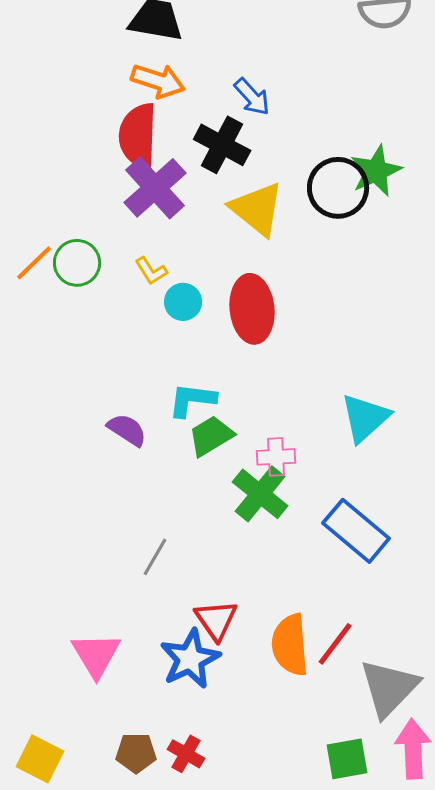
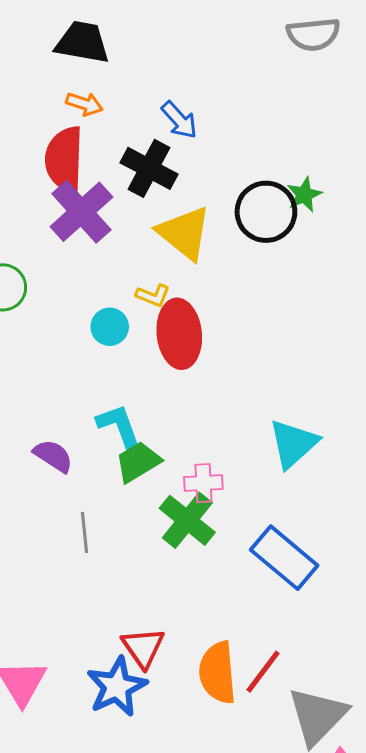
orange arrow: (158, 81) -> (84, 104), size x0.7
green star: (376, 171) -> (304, 195), size x0.7
yellow L-shape: (151, 271) -> (153, 295), moved, turned -36
cyan L-shape: (192, 400) -> (119, 426), turned 63
gray line: (155, 557) -> (84, 532), moved, turned -36

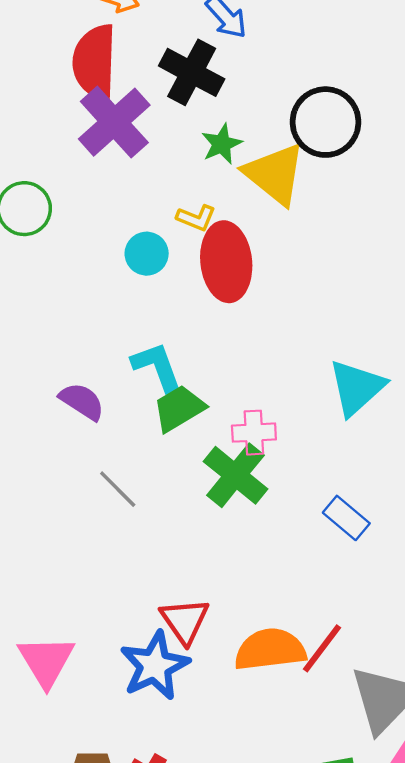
green star: (304, 195) -> (222, 144), moved
yellow triangle: (184, 233) -> (275, 174), moved
gray line: (84, 532) -> (118, 489), turned -39
blue rectangle: (284, 558) -> (346, 518), size x0.6
orange semicircle: (218, 673) -> (270, 650), turned 88

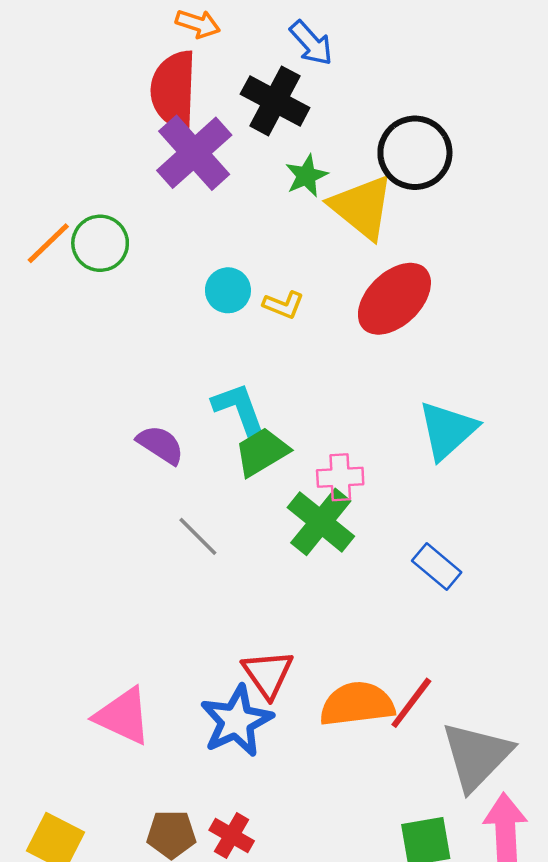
yellow L-shape: (196, 218) -> (283, 305), moved
red ellipse: (226, 262) -> (394, 299), moved, turned 52
pink triangle: (46, 661) -> (123, 716), turned -34

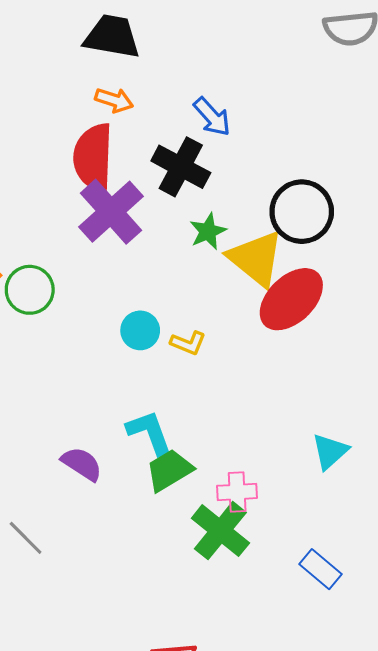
red ellipse: (394, 299) -> (291, 299), moved
cyan triangle: (447, 430) -> (330, 451), size x0.7
gray line: (198, 536) -> (26, 538), moved

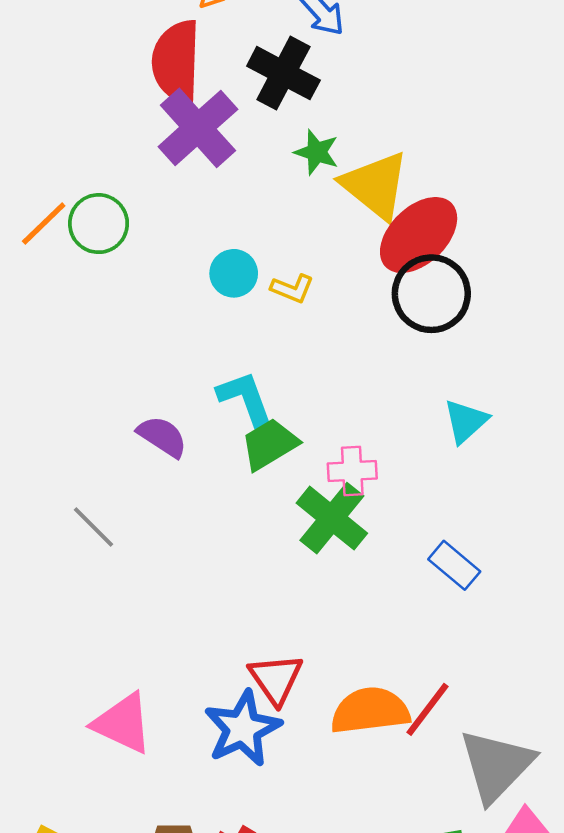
black circle: (302, 212) -> (431, 294), moved
green star: (208, 231) -> (317, 152), turned -30

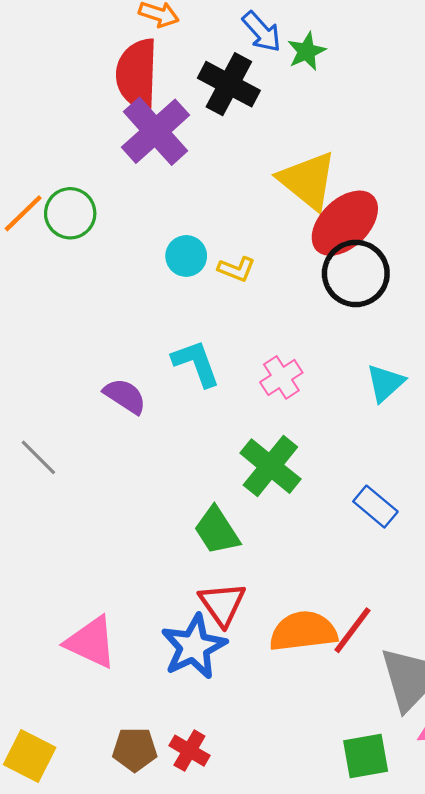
green star: (317, 152) -> (307, 51), moved, turned 30
green trapezoid: (269, 444) -> (217, 531), moved, turned -92
pink cross: (352, 471) -> (281, 377), moved, turned -30
gray line: (93, 527) -> (38, 457), moved

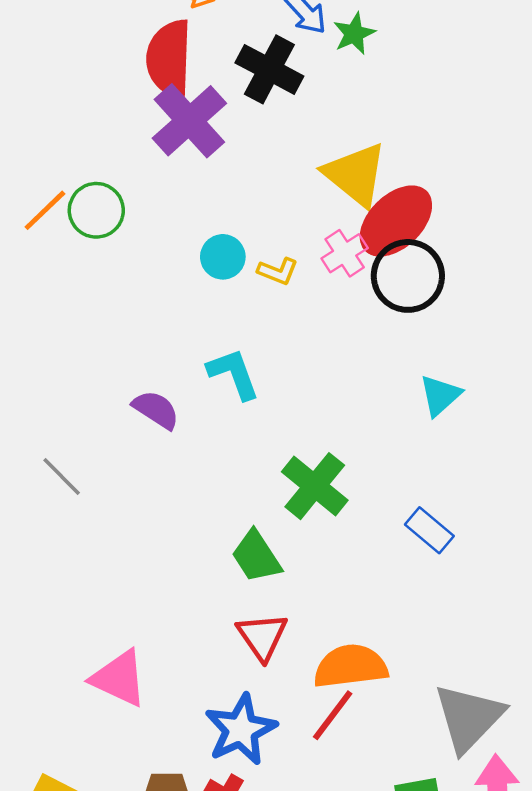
pink cross: (281, 377) -> (345, 253), moved
red line: (352, 630) -> (333, 715), moved
blue star: (194, 647) -> (241, 730), moved

